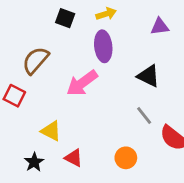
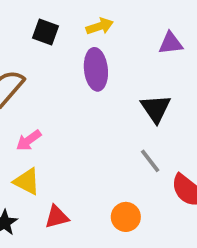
black triangle: (148, 76) -> (156, 109), turned 30
pink arrow: (82, 83) -> (29, 140), moved, size x0.6
red triangle: (74, 158) -> (57, 217), turned -42

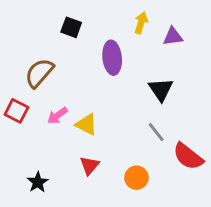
yellow arrow: (100, 26) -> (141, 23), moved, turned -55
yellow triangle: (27, 181) -> (86, 125), moved
red triangle: (57, 217) -> (89, 166), moved, turned -35

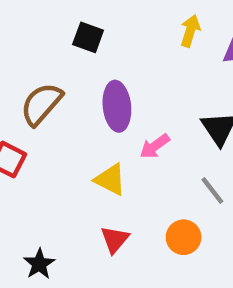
purple ellipse: (112, 58) -> (117, 106), moved
pink arrow: (57, 115) -> (155, 146), moved
orange circle: (136, 178) -> (184, 237), moved

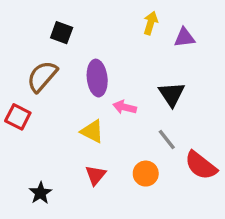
black square: (88, 37) -> (62, 33), moved
pink arrow: (155, 146) -> (125, 107), turned 50

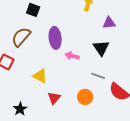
purple triangle: (185, 38) -> (109, 23), moved
yellow triangle: (92, 131) -> (40, 76), moved
gray line: (167, 140) -> (98, 76), turned -32

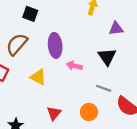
yellow triangle: (40, 76) -> (38, 77), moved

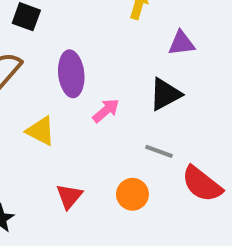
black triangle: (107, 57) -> (165, 94), turned 36
pink arrow: (74, 66) -> (106, 111), turned 126

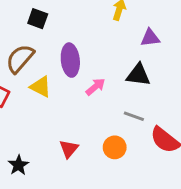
black triangle: (165, 94) -> (138, 75), turned 35
yellow triangle: (41, 131) -> (41, 87), moved

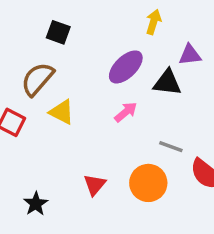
purple ellipse: (70, 60) -> (126, 67), moved, turned 52
black triangle: (138, 75) -> (167, 83), moved
orange circle: (115, 147) -> (148, 183), size x1.4

